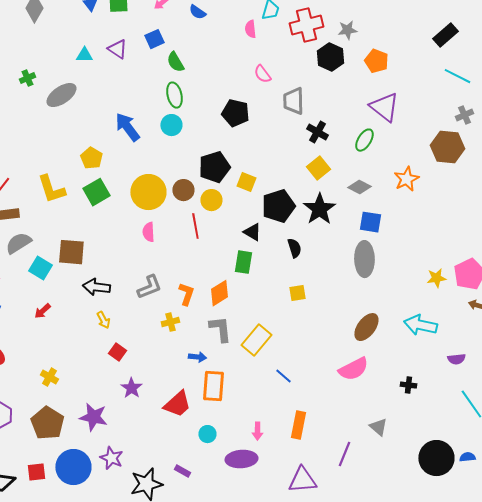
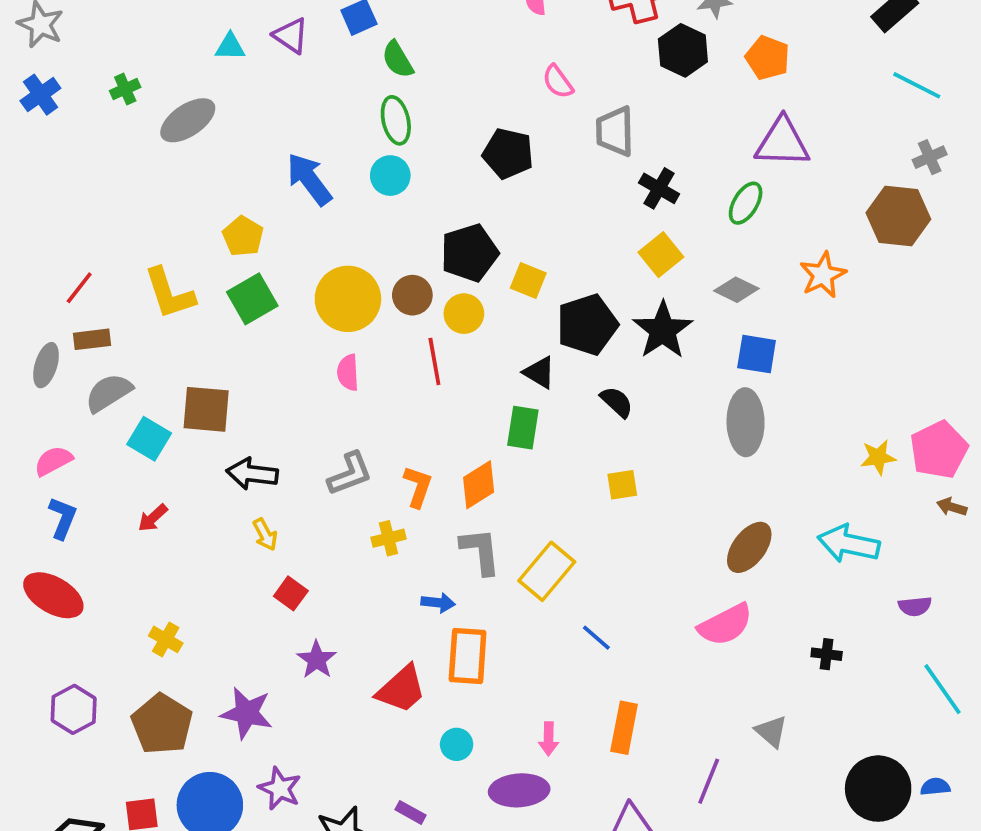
purple triangle: (384, 107) -> (782, 142), turned -36
black semicircle: (294, 248) -> (617, 402), turned -30

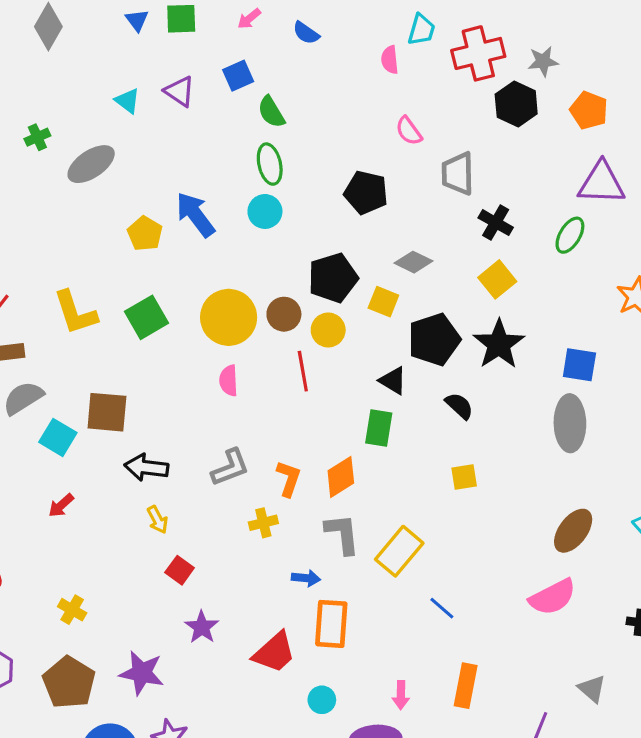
cyan triangle: (230, 47) -> (127, 101), turned 36
yellow pentagon: (243, 236) -> (145, 234), moved
gray diamond: (736, 290) -> (413, 262), moved

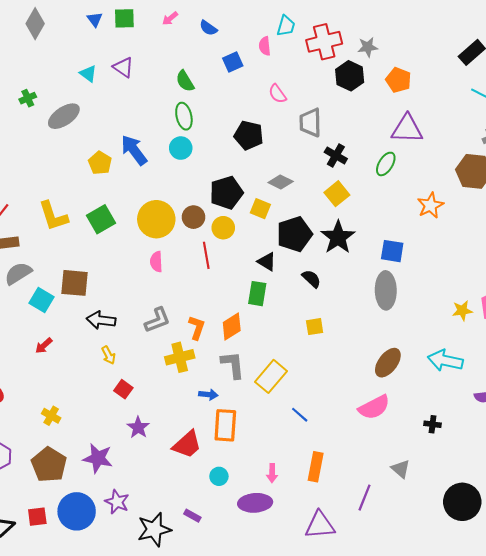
blue square: (238, 76) -> (233, 62), moved
yellow cross: (263, 523) -> (180, 357), size x1.5

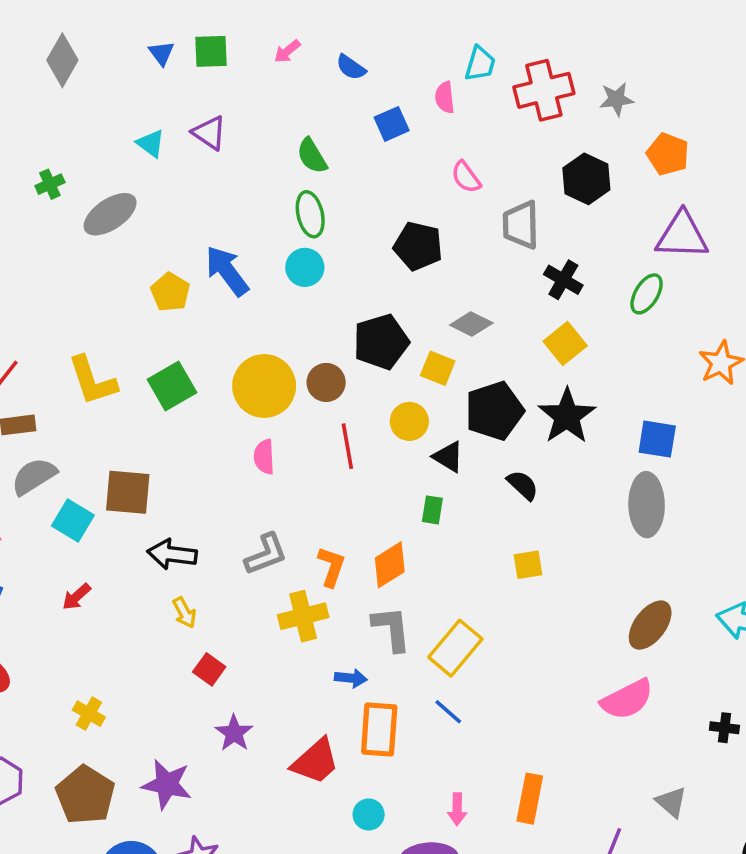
black hexagon: (350, 76) -> (586, 179), moved
yellow circle: (223, 228) -> (409, 421), moved
green rectangle: (257, 294) -> (432, 510), size x0.7
blue line: (300, 415) -> (448, 712), moved

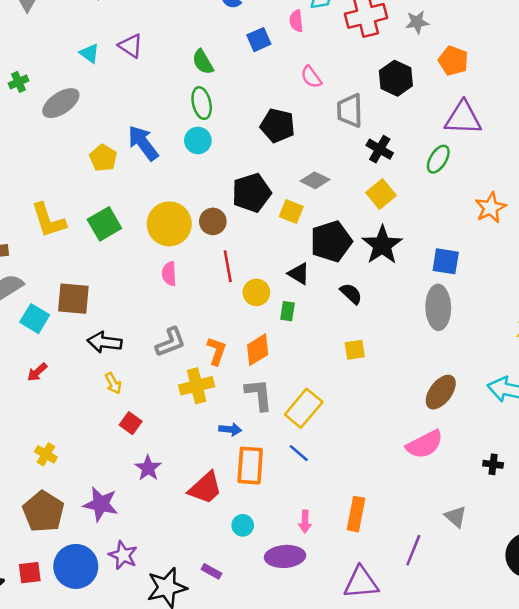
yellow circle: (409, 421) -> (256, 292), moved

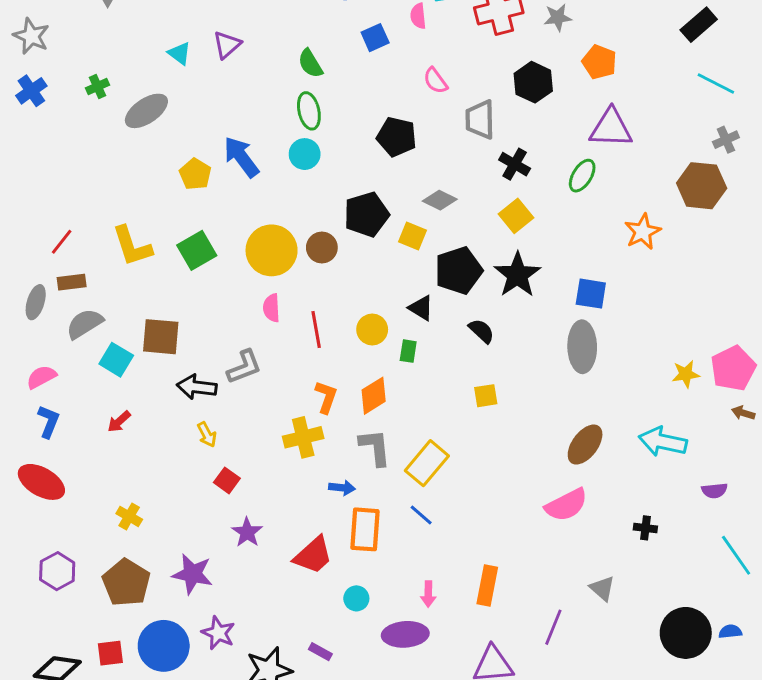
purple triangle: (131, 46) -> (227, 45), turned 45
red line: (228, 266) -> (316, 329), moved
gray L-shape: (170, 342) -> (244, 367), moved

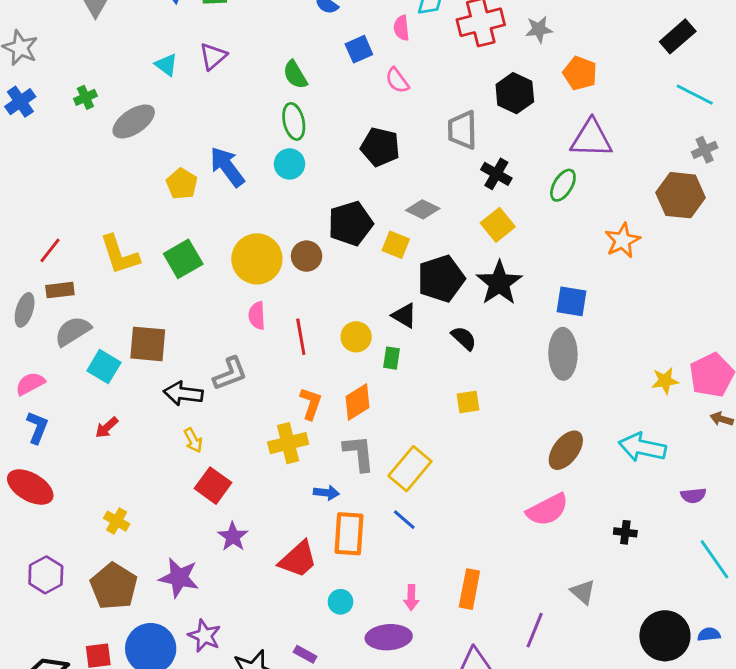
pink semicircle: (435, 81) -> (397, 80), moved
red square: (227, 480) -> (213, 486), size x1.4

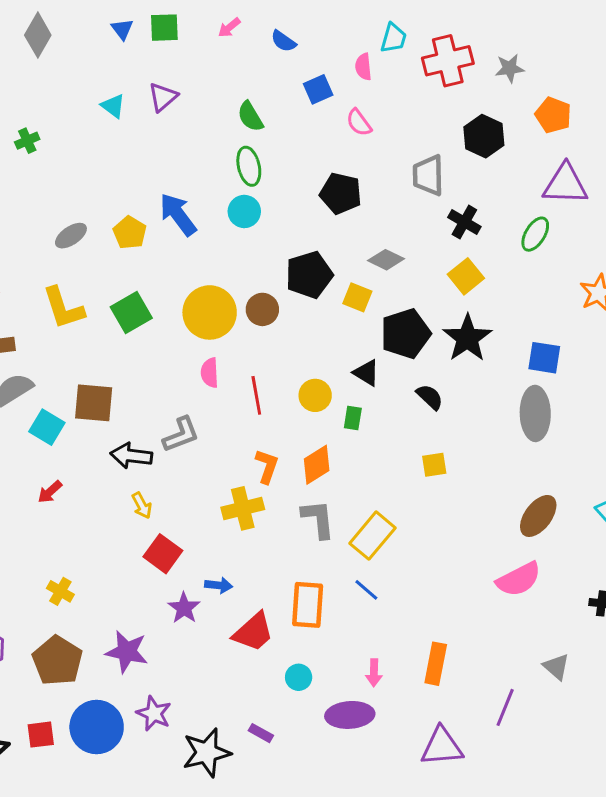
gray ellipse: (134, 121) -> (71, 236), moved, size x0.7
blue arrow: (326, 493) -> (219, 585), moved

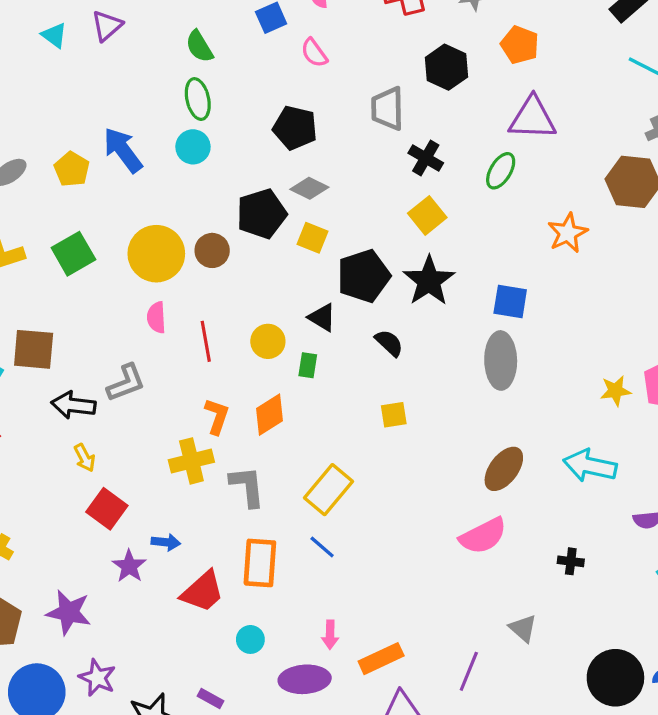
gray diamond: (386, 260) -> (309, 188), moved
gray L-shape: (318, 519) -> (247, 486), moved
orange rectangle: (436, 664) -> (381, 659), moved, turned 54

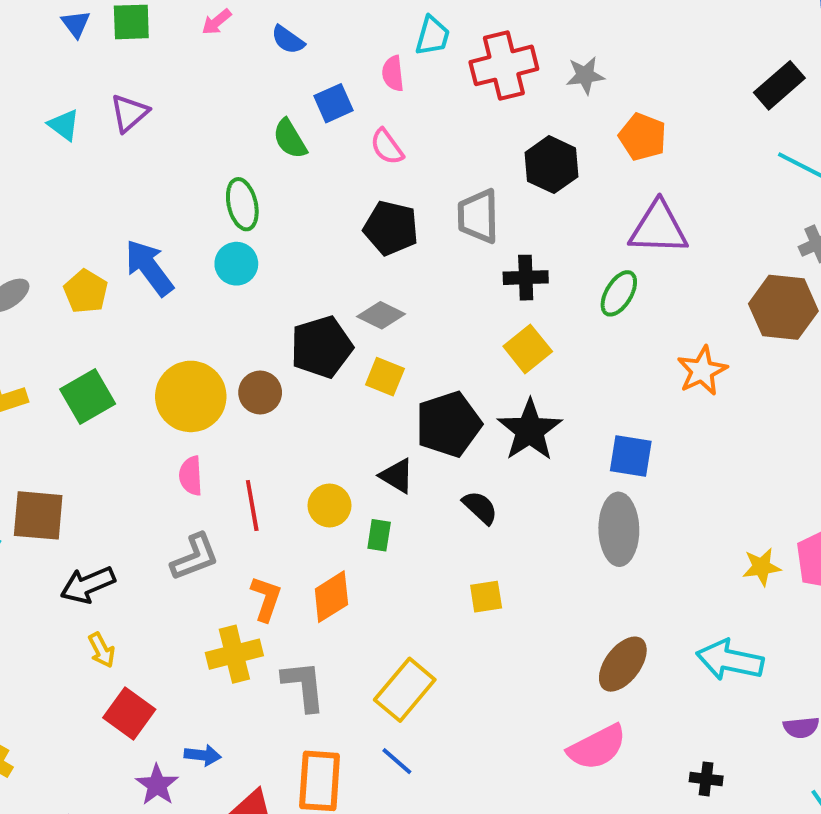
green semicircle: (199, 46) -> (290, 139), moved
black pentagon: (295, 128) -> (391, 228), moved
black cross: (426, 158) -> (526, 278), turned -32
gray L-shape: (126, 383) -> (195, 557), moved
black arrow: (73, 405) -> (88, 585), turned -30

